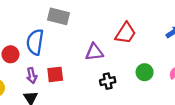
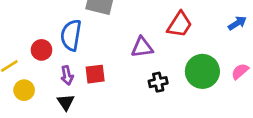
green circle: (145, 72) -> (202, 71), size x1.6

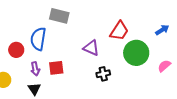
purple triangle: (142, 47) -> (91, 48), turned 30
green circle: (202, 71) -> (136, 53), moved

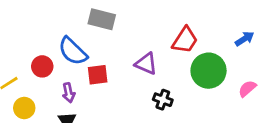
blue semicircle: (38, 39) -> (73, 51), turned -55
red square: (56, 68) -> (98, 75), moved
black cross: (103, 74) -> (163, 100), turned 32

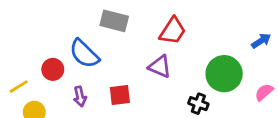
red trapezoid: (185, 40) -> (173, 31), moved
red square: (98, 75) -> (120, 95), moved
black cross: (163, 100) -> (198, 104), moved

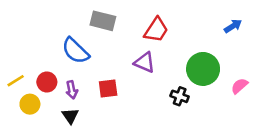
blue arrow: (261, 41) -> (233, 26), moved
red circle: (53, 69) -> (47, 82), moved

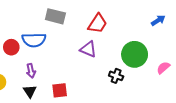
blue semicircle: (75, 51) -> (34, 40), turned -45
red circle: (47, 82) -> (11, 47), moved
red square: (108, 89) -> (60, 90), moved

